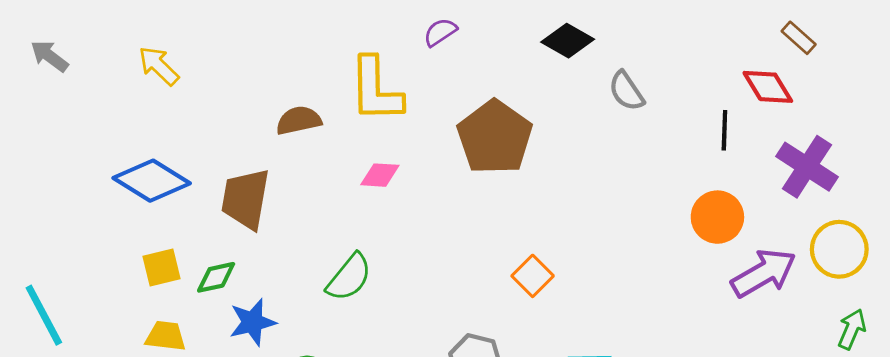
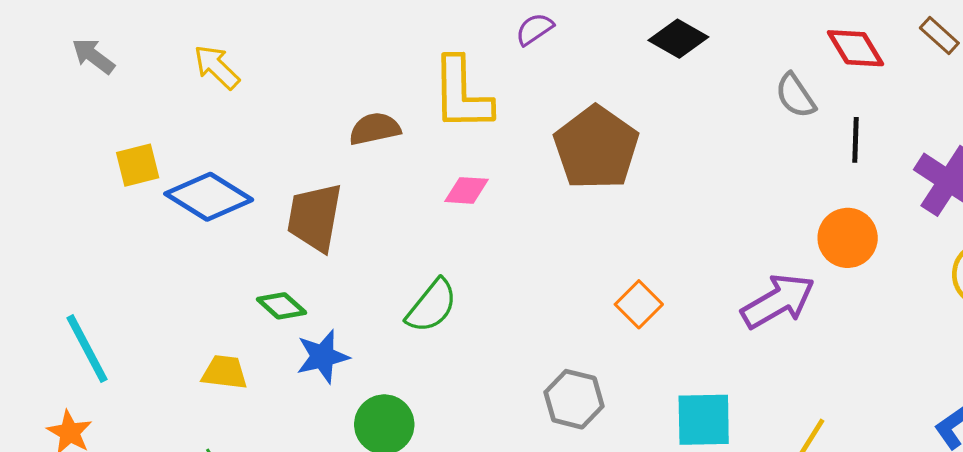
red diamond: (768, 87) -> (855, 48), moved
gray semicircle: (626, 91) -> (795, 96), moved
yellow square: (161, 267) -> (138, 165), moved
purple arrow: (764, 273) -> (778, 301), moved
green diamond: (216, 277) -> (281, 306), turned 54

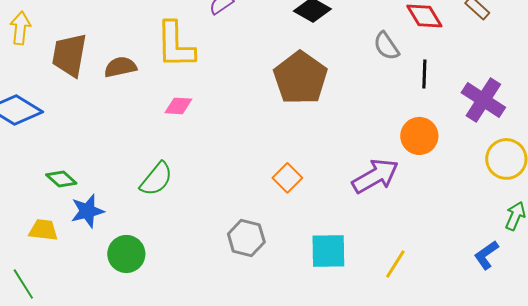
yellow arrow: (217, 67) -> (20, 28), turned 52
brown pentagon: (596, 148) -> (300, 78), moved
brown trapezoid: (315, 217) -> (69, 55), moved
yellow trapezoid: (225, 372) -> (43, 230), moved

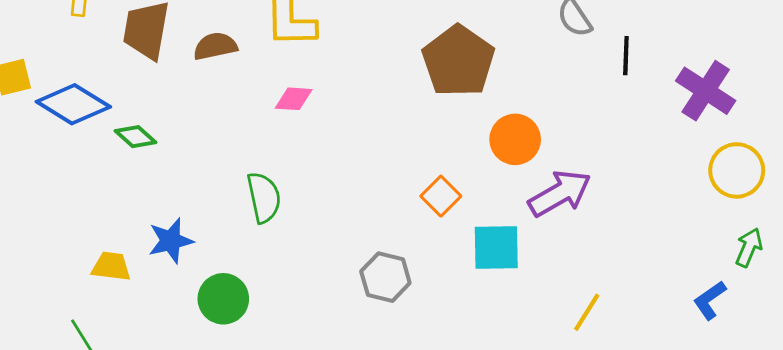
orange circle: (419, 136) -> (515, 139), moved
green diamond: (61, 179) -> (135, 137), moved
green semicircle: (156, 179) -> (264, 197), turned -51
cyan square: (328, 251) -> (496, 247), moved

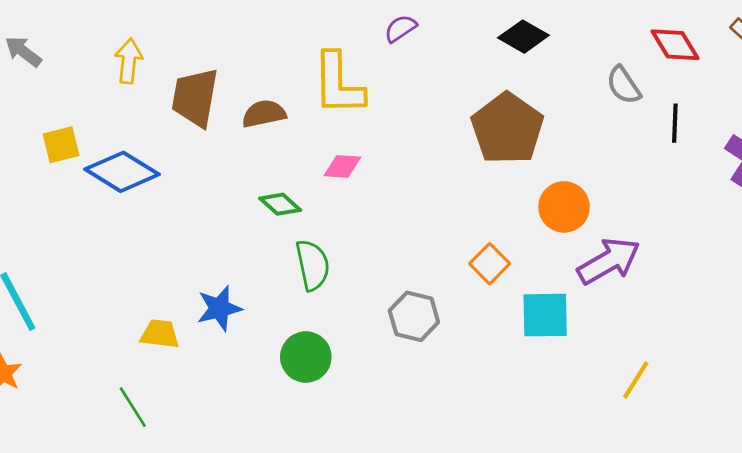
green diamond: (135, 137) -> (280, 204), moved
gray hexagon: (385, 277) -> (414, 316), moved
green circle: (223, 299) -> (306, 357), moved

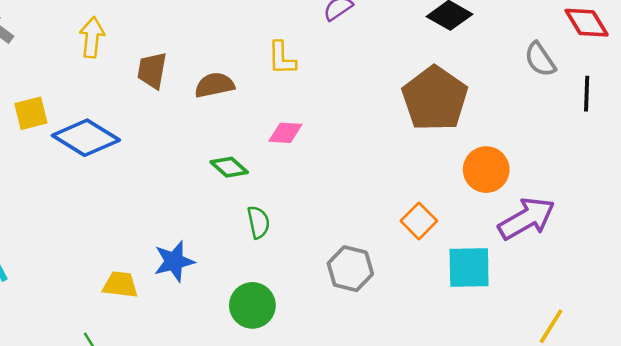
yellow L-shape: (338, 84) -> (282, 58), size x0.6
brown trapezoid: (195, 97) -> (152, 70), size x0.7
green semicircle: (313, 265) -> (259, 222), size x0.7

